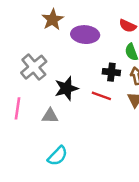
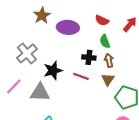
pink line: (18, 108) -> (14, 86), turned 36
gray triangle: (50, 116) -> (40, 92), size x1.5

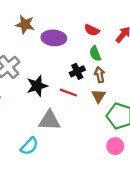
brown star: (42, 15) -> (25, 25), turned -30
black cross: (89, 57) -> (77, 71), turned -32
gray triangle: (40, 92) -> (49, 120), moved

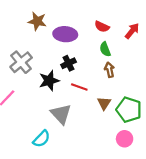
black cross: (77, 71) -> (68, 63), moved
brown triangle: (98, 96) -> (104, 103), moved
gray triangle: (49, 120) -> (61, 114), turned 45

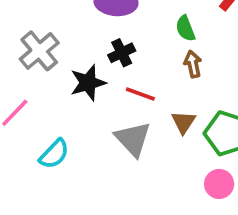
gray triangle: (61, 114) -> (133, 139), moved
cyan semicircle: (42, 139) -> (54, 154), moved

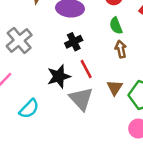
black star: (88, 83) -> (59, 76), moved
red line: (140, 94) -> (86, 69), turned 42

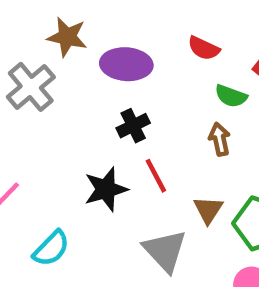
green semicircle: (116, 26) -> (231, 96), moved, turned -49
gray cross: (19, 40) -> (31, 87), moved
gray triangle: (81, 99) -> (165, 251), moved

